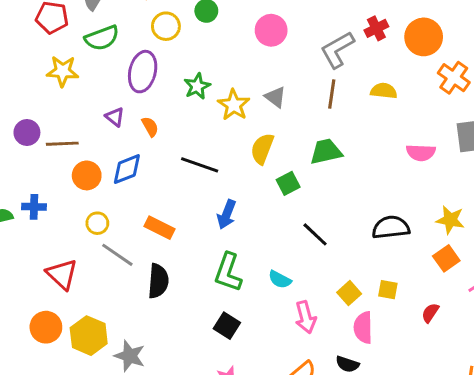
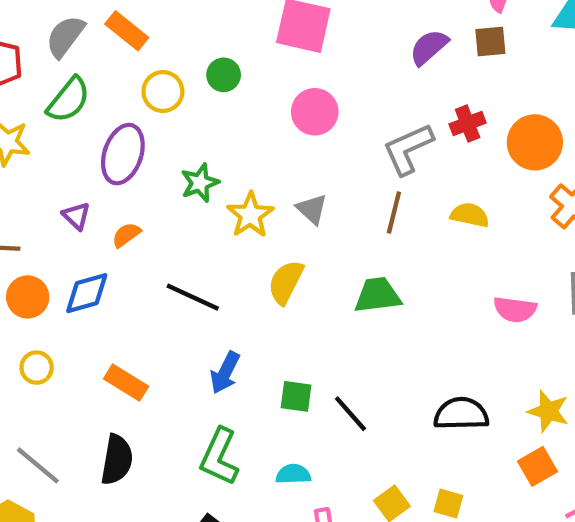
green semicircle: (102, 38) -> (69, 100), turned -36
orange semicircle: (150, 127) -> (126, 235), turned -102
green square: (288, 183) -> (296, 396), moved, turned 30
gray line: (117, 255) -> (38, 465), moved
cyan semicircle: (280, 280) -> (293, 474), turned 145

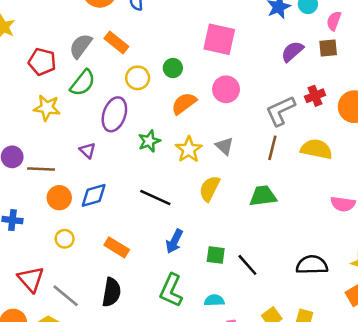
green star: (200, 183) -> (149, 141), moved
yellow semicircle: (470, 215) -> (316, 149), size x1.4
orange semicircle: (126, 235) -> (184, 103), moved, size x1.5

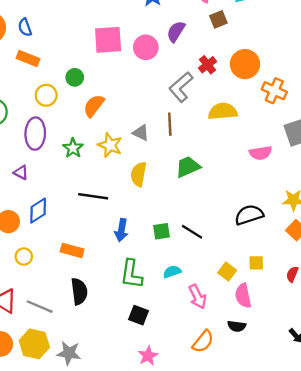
orange rectangle: (116, 42) -> (28, 59), moved
brown square: (328, 48) -> (218, 19), moved
pink circle: (226, 89) -> (146, 47), moved
brown line: (272, 148) -> (170, 124), moved

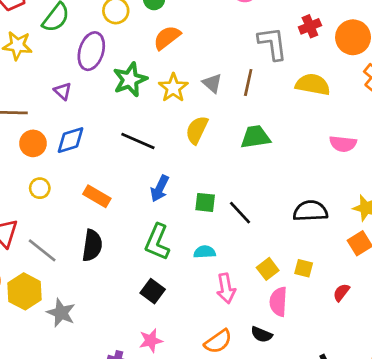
gray L-shape: (181, 87) -> (273, 43), turned 108
green star: (73, 148) -> (130, 80), size x1.4

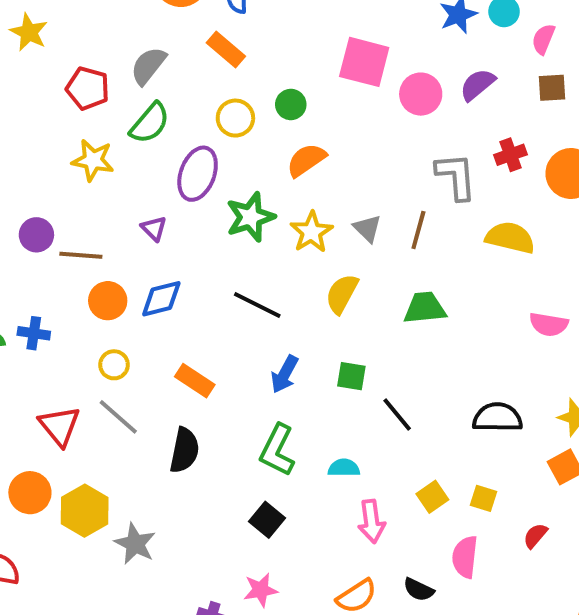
green square: (205, 202) -> (351, 376), moved
gray line: (42, 250) -> (118, 417), moved
pink semicircle: (278, 302) -> (465, 557), moved

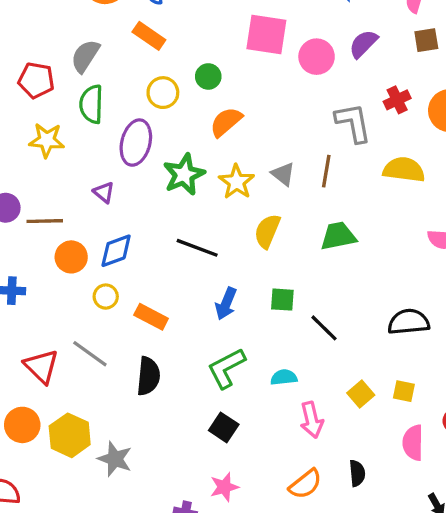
green semicircle: (150, 123) -> (91, 104), turned 147
yellow circle: (114, 365) -> (106, 297), moved
green L-shape: (277, 450) -> (226, 368), turned 42
pink semicircle: (465, 557) -> (413, 443), moved
black semicircle: (419, 590) -> (357, 473), turned -115

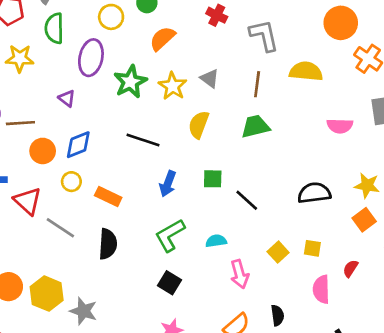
red cross: (397, 100) -> (217, 15), moved, turned -36
brown line: (326, 171) -> (257, 84), moved
red triangle: (41, 366) -> (28, 201), moved

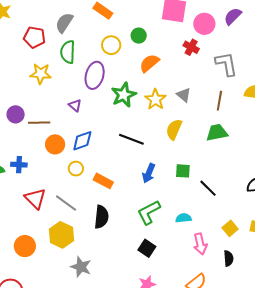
red triangle: (28, 201) -> (35, 199), moved
yellow hexagon: (47, 294) -> (61, 235), moved
black semicircle: (277, 315) -> (229, 258), moved

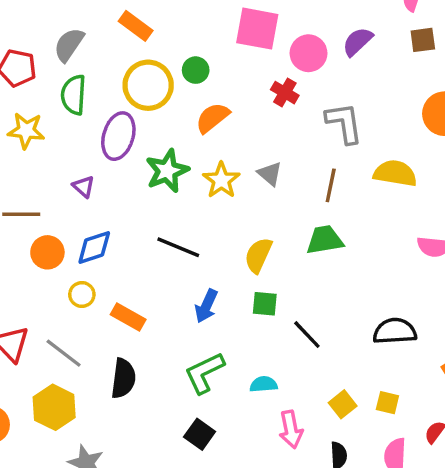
yellow circle: (111, 45) -> (148, 85), size x1.5
yellow semicircle: (174, 129) -> (258, 255), moved

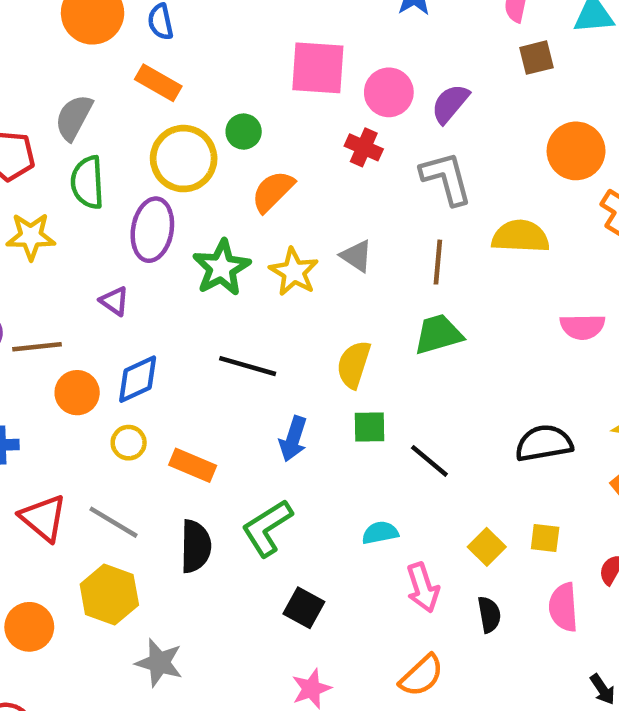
purple semicircle: (357, 42) -> (450, 104), moved
green L-shape: (204, 373) -> (267, 528), moved

